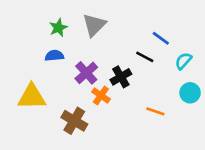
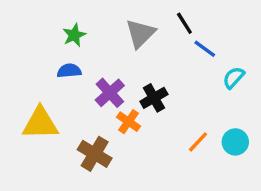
gray triangle: (94, 25) -> (140, 33), moved
black line: (145, 57) -> (184, 23), moved, turned 30
cyan circle: (190, 93) -> (235, 142), moved
orange line: (155, 111) -> (198, 142), turned -66

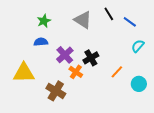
gray triangle: (140, 33) -> (83, 20), turned -42
blue line: (205, 49) -> (130, 22), moved
orange line: (198, 142) -> (117, 72), moved

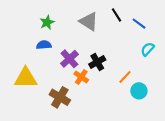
cyan circle: (139, 84) -> (139, 91), moved

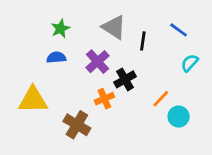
black line: (117, 15) -> (143, 41), moved, turned 40
purple cross: (69, 59) -> (98, 62), moved
orange cross: (81, 77) -> (104, 99), turned 32

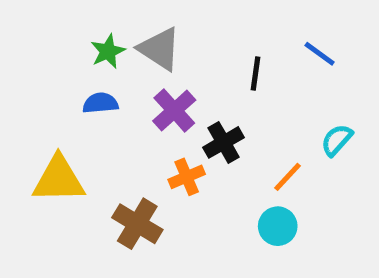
gray triangle: (114, 27) -> (160, 49), moved
cyan semicircle: (190, 63) -> (337, 140), moved
cyan circle: (179, 117) -> (278, 226), moved

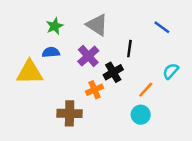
gray triangle: (160, 49) -> (97, 25), moved
black line: (256, 74) -> (129, 49), moved
yellow triangle: (59, 179) -> (30, 72), moved
brown cross: (137, 224) -> (70, 113), turned -30

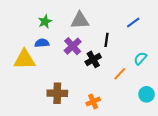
gray triangle: (97, 25) -> (80, 20), turned -36
blue line: (162, 27) -> (133, 23), turned -72
orange cross: (95, 90) -> (93, 101), moved
cyan circle: (141, 115) -> (147, 94), moved

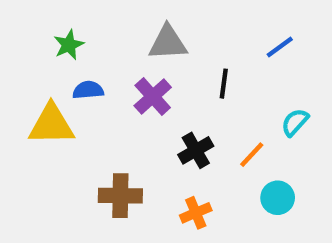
green star: (45, 21) -> (69, 45), moved
black cross: (93, 59) -> (196, 150), moved
cyan circle: (147, 94) -> (278, 198), moved

